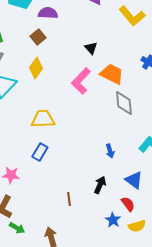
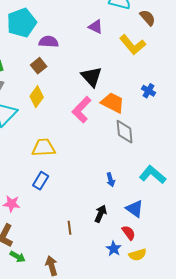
black triangle: (91, 48) -> (92, 77), size x1.6

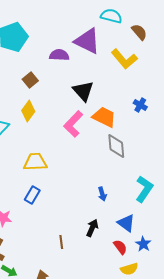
purple triangle: (96, 27) -> (87, 41), size x1.8
purple semicircle: (49, 42) -> (59, 55), moved
cyan L-shape: (153, 175) -> (144, 189), turned 84
blue star: (114, 249) -> (143, 244), moved

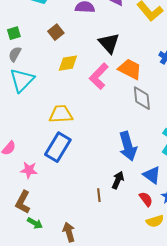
yellow diamond: (28, 111) -> (68, 63), moved, turned 45
blue arrow: (102, 194) -> (128, 146), size x2.0
blue rectangle: (32, 195) -> (58, 147), size x1.6
brown line: (61, 242) -> (99, 195), moved

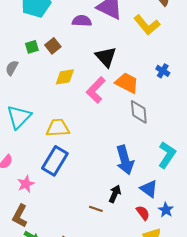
green square: (14, 33) -> (32, 47), moved
cyan triangle: (22, 80) -> (19, 117), moved
pink star: (29, 170) -> (26, 184), turned -30
brown line: (99, 195) -> (96, 209), turned -64

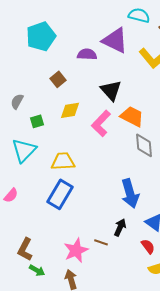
green square: (32, 47) -> (37, 121), moved
pink star: (26, 184) -> (76, 250), moved, size x1.4

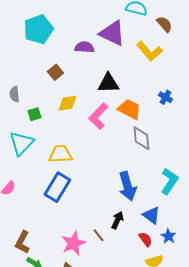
black triangle: (111, 90) -> (108, 83), turned -50
gray semicircle: (17, 101) -> (14, 94), turned -35
brown line: (101, 242) -> (98, 235), turned 32

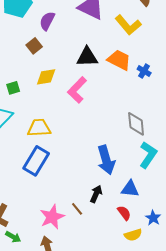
purple semicircle: (84, 47) -> (47, 21), moved, turned -66
orange trapezoid: (129, 109) -> (119, 60), moved
gray diamond: (141, 138) -> (136, 124), moved
blue triangle: (151, 215) -> (130, 189), turned -30
blue star: (168, 236) -> (153, 218), moved

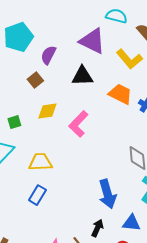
black triangle: (87, 57) -> (82, 76), moved
blue rectangle: (36, 161) -> (37, 195), size x0.7

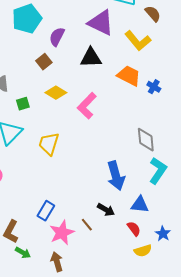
yellow diamond: (47, 111) -> (56, 93), turned 40
yellow trapezoid: (40, 162) -> (49, 144), turned -70
blue rectangle: (37, 195) -> (46, 211), moved
black arrow: (97, 228) -> (106, 210), turned 96

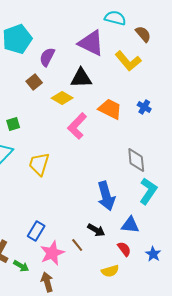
orange trapezoid: (129, 76) -> (110, 109), moved
yellow diamond: (56, 93) -> (62, 98), moved
yellow semicircle: (143, 251) -> (110, 271), moved
green arrow: (23, 253) -> (21, 266), moved

